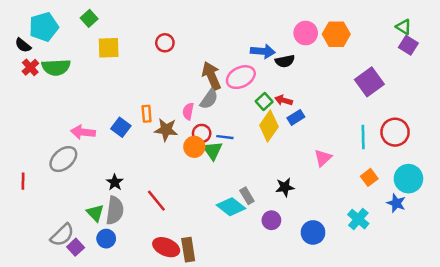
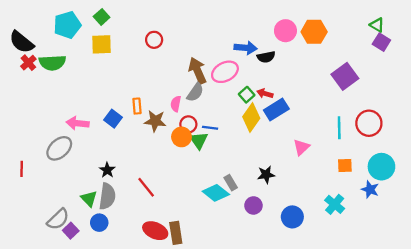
green square: (89, 18) -> (102, 17), moved
cyan pentagon: (44, 27) -> (67, 25), moved
black semicircle: (23, 45) -> (22, 42), size x1.6
blue rectangle: (296, 117) -> (276, 110), size x1.5
orange square: (369, 177) -> (345, 165), turned 35

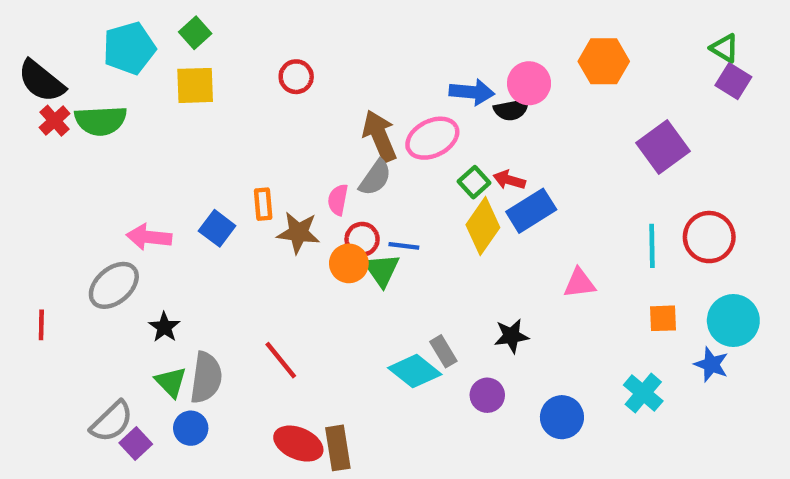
pink circle: (285, 31) -> (529, 83), moved
pink triangle: (301, 147) -> (580, 283), turned 36
black star: (107, 170) -> (164, 327), moved

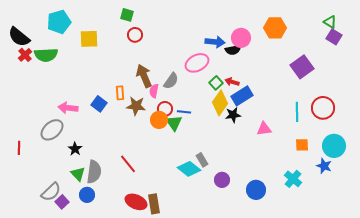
green square: (195, 33) -> (127, 15), moved, turned -32
brown arrow: (380, 136) -> (144, 76), moved
black star: (511, 336) -> (233, 115), moved

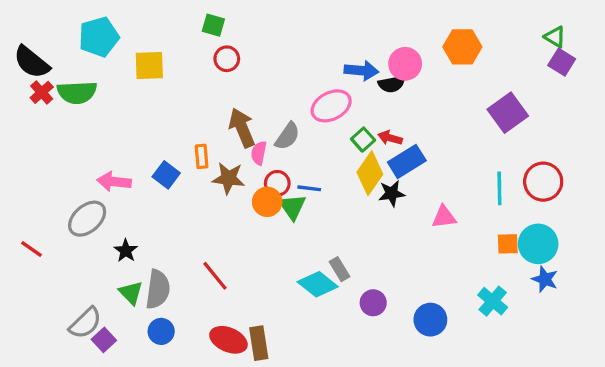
cyan circle: (334, 146) -> (538, 244), moved
red line: (19, 148) -> (32, 249), turned -56
blue circle: (87, 195) -> (161, 331), moved

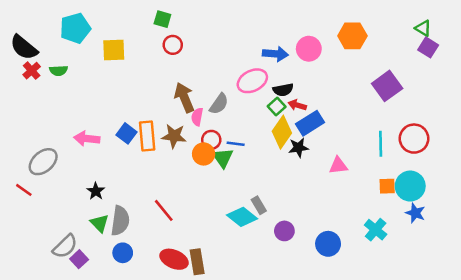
black semicircle: (392, 84) -> (283, 90), moved
green semicircle: (77, 92) -> (59, 71), size x0.6
orange rectangle: (202, 156) -> (147, 136), moved, size x1.6
gray ellipse: (87, 219) -> (43, 162), moved

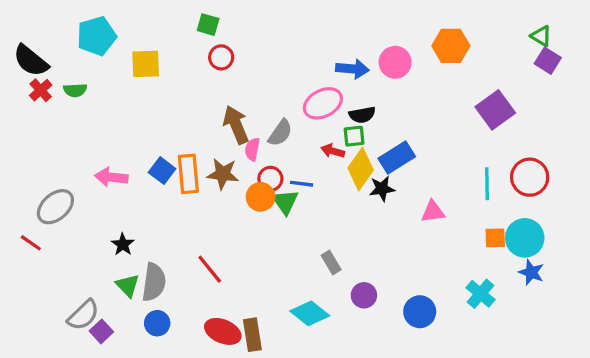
red arrow: (297, 105) -> (333, 151), moved
green square: (277, 106) -> (354, 136), turned 36
cyan diamond: (242, 217) -> (310, 313), moved

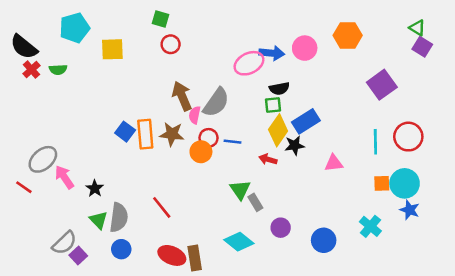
pink ellipse: (323, 103) -> (249, 63), moved
gray semicircle: (280, 133) -> (216, 102), size x1.4
red arrow: (333, 151) -> (268, 159), moved
pink arrow: (111, 177) -> (64, 177), moved, turned 50
green triangle: (285, 202) -> (240, 190), moved

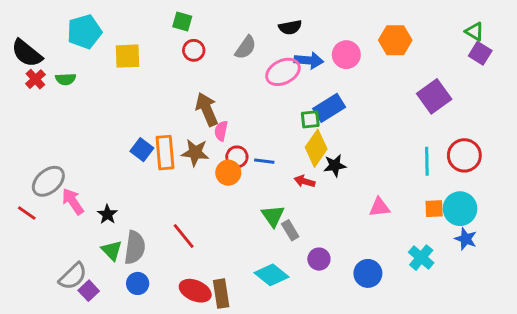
black semicircle: (279, 89) -> (290, 27), moved
gray semicircle: (216, 102) -> (246, 47), moved, size x0.7
blue rectangle: (306, 121) -> (329, 108), moved
pink triangle: (334, 163) -> (379, 207), moved

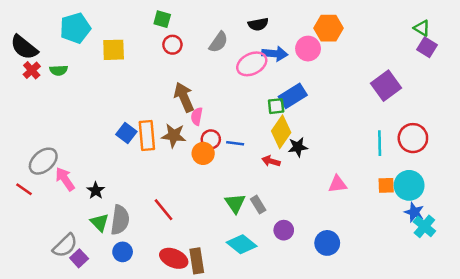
orange hexagon: (395, 40) -> (328, 28), moved
green triangle: (273, 216) -> (235, 203), moved
cyan cross: (421, 258) -> (424, 226), moved

